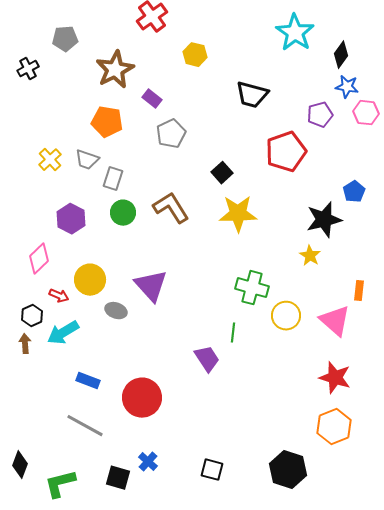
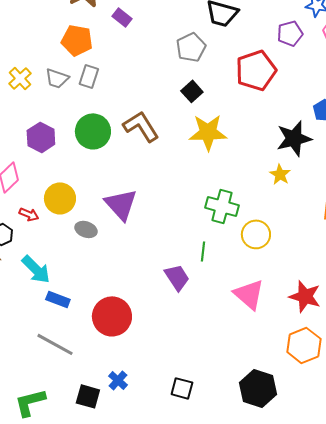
gray pentagon: (171, 134) -> (191, 47), moved
gray rectangle: (113, 179) -> (89, 76), moved
green circle: (123, 213) -> (93, 131), size x1.4
pink triangle: (335, 321) -> (249, 294), moved
cyan arrow: (63, 333) -> (36, 269), moved, turned -104

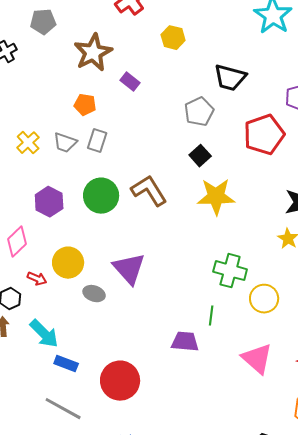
orange pentagon: (77, 40) -> (85, 105), size x0.7
purple trapezoid: (177, 277) -> (185, 342), turned -52

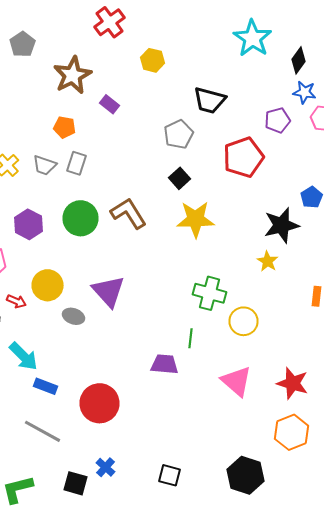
gray pentagon: (43, 22) -> (22, 44), turned -30

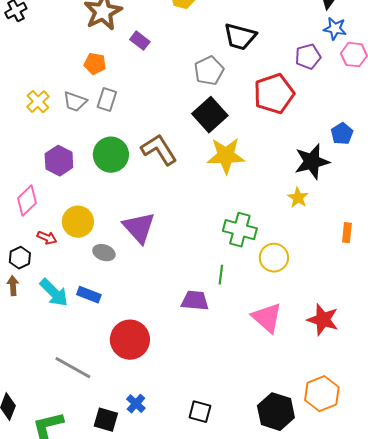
black square: (180, 178) -> (210, 115), size x1.6
blue rectangle: (46, 386) -> (89, 295), moved
orange hexagon: (292, 432) -> (322, 394), moved

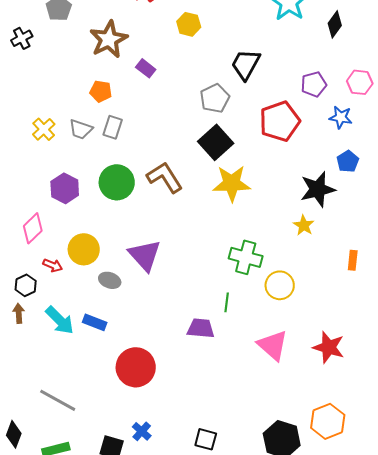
blue star: (335, 29) -> (341, 117), moved
black trapezoid: (240, 37) -> (246, 64), turned 104
gray line: (73, 368) -> (58, 400), moved

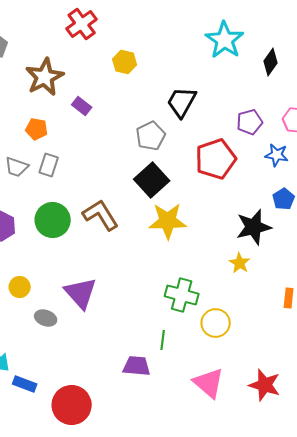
yellow circle: (84, 249) -> (20, 287), size x0.7
blue rectangle: (95, 322) -> (25, 384), moved

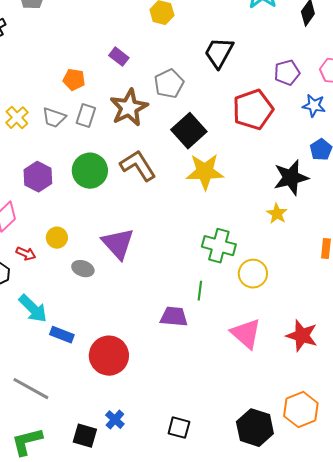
brown star: (45, 77) -> (129, 108), moved
gray pentagon: (151, 136) -> (169, 84), moved

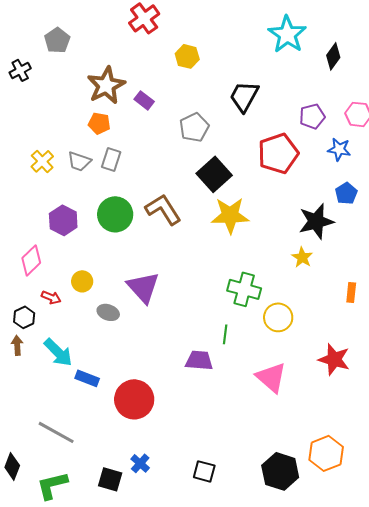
brown star: (129, 108) -> (106, 85), moved
red star: (302, 336) -> (334, 359), moved

